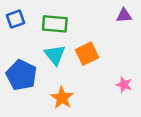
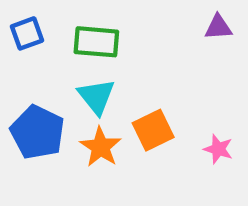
orange square: (87, 54) -> (153, 130), moved
orange star: (62, 98) -> (101, 147), moved

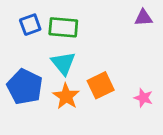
blue square: (27, 33) -> (30, 25), moved

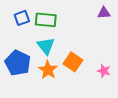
orange square: (101, 85) -> (73, 62), turned -30

